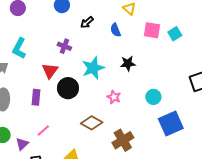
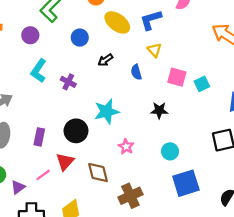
purple cross: (64, 46) -> (68, 82), moved
cyan L-shape: (19, 48) -> (39, 71), moved
black star: (128, 63) -> (159, 110), moved
red triangle: (50, 71) -> (65, 162), moved
brown diamond: (92, 123) -> (98, 173), turned 40

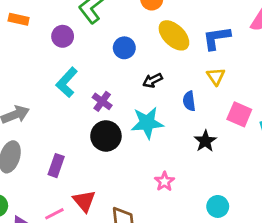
black star: (159, 110) -> (205, 141), moved, turned 30
cyan star: (107, 112) -> (147, 123), moved
black circle: (76, 131) -> (106, 136), moved
pink star: (126, 147) -> (164, 181), moved
red triangle: (65, 162) -> (84, 201), turned -30

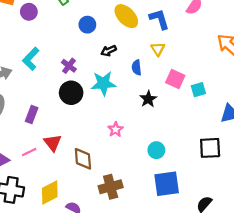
purple circle: (63, 36) -> (29, 12), moved
blue L-shape: (217, 38) -> (159, 19), turned 80
cyan L-shape: (67, 82) -> (31, 59), moved

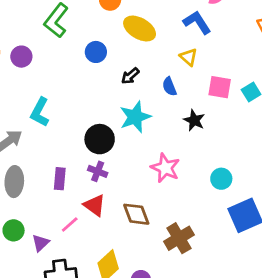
blue L-shape: (159, 19) -> (197, 22), moved
purple cross: (69, 66) -> (98, 171), moved
pink star: (116, 129) -> (165, 168), size x1.5

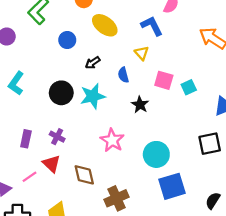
black circle: (100, 139) -> (61, 93), moved
cyan circle: (221, 179) -> (156, 154), size x1.5

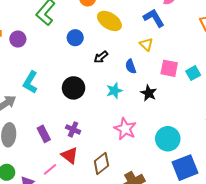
cyan star: (93, 96) -> (114, 91), moved, size x0.7
purple rectangle: (26, 139) -> (44, 134), turned -35
brown diamond: (84, 175) -> (101, 163), turned 70

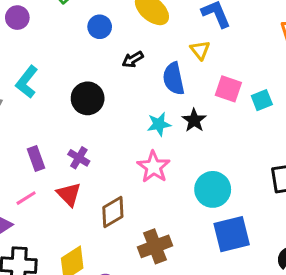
blue semicircle: (131, 66) -> (174, 79), size x1.5
cyan star: (114, 91) -> (159, 124), moved
pink line: (50, 169) -> (26, 198), moved

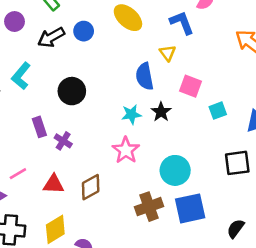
black arrow: (133, 59) -> (51, 37), moved, size x1.5
cyan square: (262, 100) -> (218, 111), moved
purple rectangle: (36, 159) -> (39, 127), moved
red triangle: (69, 194) -> (53, 184), moved, turned -45
brown cross: (155, 246) -> (149, 207), moved

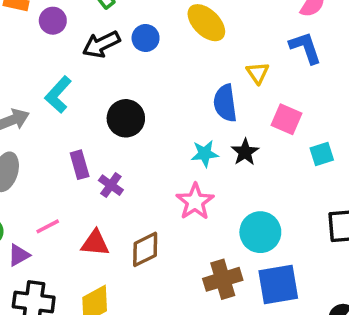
blue L-shape: (182, 23) -> (305, 48), moved

